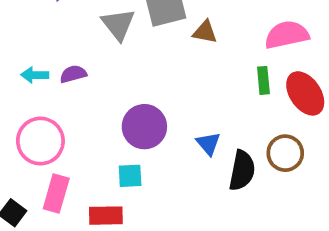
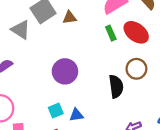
purple circle: (144, 127) -> (65, 71), moved
blue triangle: (208, 144) -> (76, 115), moved, turned -40

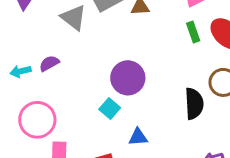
cyan square: (56, 110) -> (110, 108), moved, turned -32

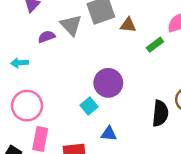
green rectangle: (193, 32) -> (155, 45), moved, turned 63
purple semicircle: (49, 63) -> (47, 37), moved

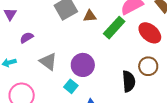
gray triangle: (71, 25) -> (48, 61), moved
green rectangle: (155, 45) -> (114, 28), size x1.6

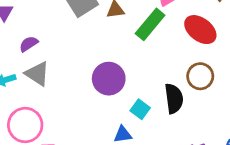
gray triangle: (48, 61) -> (37, 74), moved
cyan square: (71, 86) -> (140, 109), moved

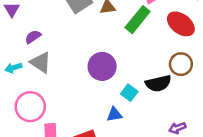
black semicircle: (174, 99) -> (158, 83), turned 85

